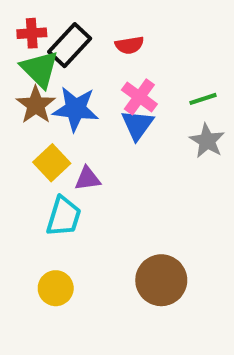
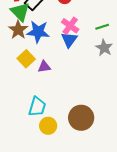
cyan trapezoid: (64, 216) -> (37, 107), moved
yellow circle: (56, 288) -> (48, 126), moved

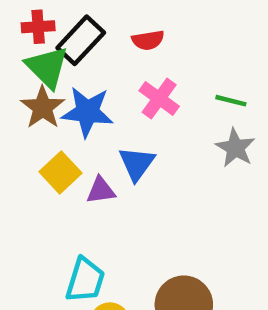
green line: (102, 27) -> (231, 101), turned 32
blue triangle: (69, 40) -> (137, 163), moved

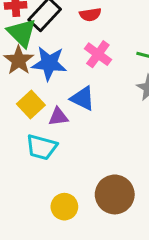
blue triangle: (137, 163) -> (83, 98), turned -40
cyan trapezoid: (85, 280) -> (42, 147), moved, turned 88

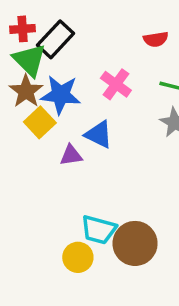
red semicircle: (90, 15) -> (156, 39), moved
yellow square: (31, 104) -> (40, 122), moved
cyan trapezoid: (42, 147) -> (99, 230), moved

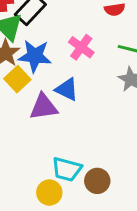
purple triangle: (71, 155) -> (44, 107), size x1.5
brown circle: (135, 243) -> (97, 181), size x0.7

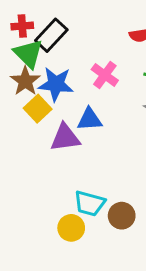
blue triangle: (67, 89) -> (90, 119), turned -30

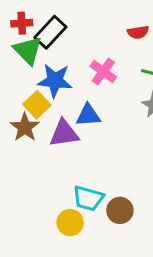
brown star: (25, 81) -> (25, 127), moved

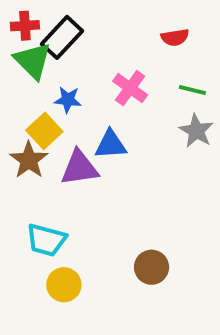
blue star: (55, 81) -> (68, 100), size x0.6
cyan trapezoid: (88, 198) -> (46, 240), moved
yellow circle: (70, 222) -> (64, 285), moved

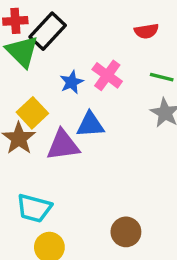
blue star: (68, 100) -> (72, 82), moved, turned -30

